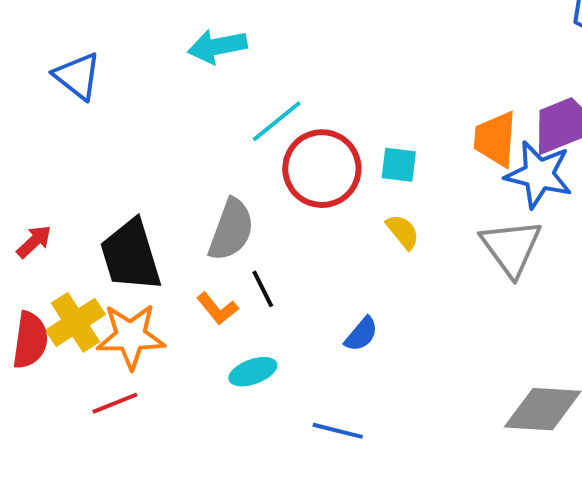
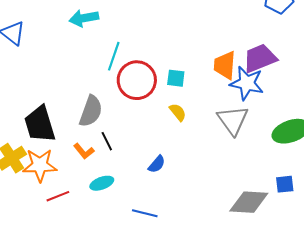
cyan line: (277, 121) -> (114, 56), turned -32
red line: (115, 403) -> (58, 196), moved

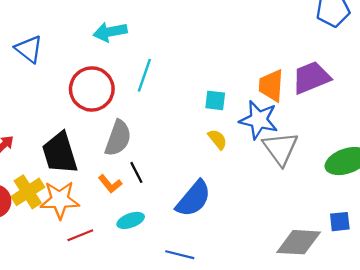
red circle: (137, 80) -> (92, 89), moved
blue star: (247, 83) -> (259, 120), moved
blue semicircle: (157, 164) -> (193, 199), size x1.8

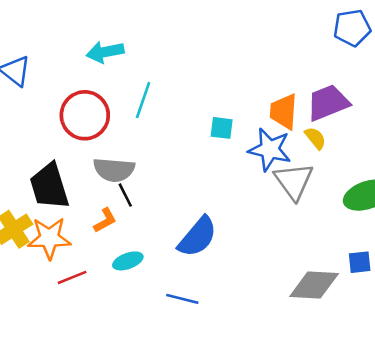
gray semicircle: (118, 138) -> (114, 170), turned 75
yellow semicircle: (218, 139) -> (315, 138), moved
black line: (136, 172) -> (125, 195), moved
orange L-shape: (110, 184) -> (105, 220), turned -80

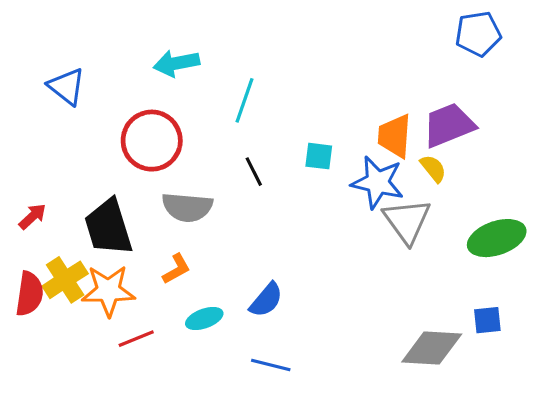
cyan line: (143, 100) -> (245, 100), moved
black line: (125, 195) -> (254, 172), moved
blue semicircle: (198, 237) -> (266, 300), moved, size x0.7

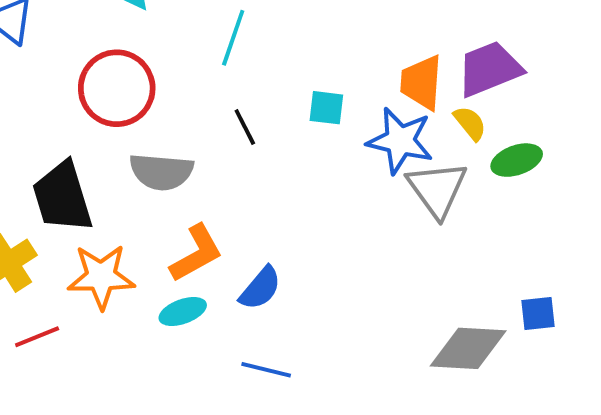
green ellipse: (497, 238) -> (517, 160), moved, size x0.7
orange L-shape: (176, 269) -> (196, 253), moved, size x1.5
orange star: (108, 291) -> (101, 277), moved
red line: (136, 339) -> (37, 337), moved

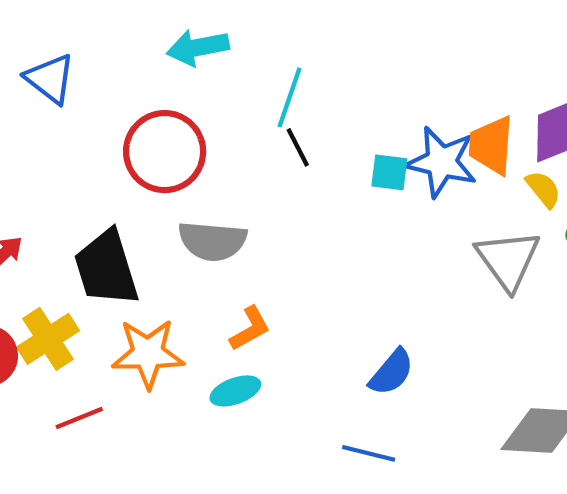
black line: (245, 127) -> (298, 147), moved
blue star: (400, 141) -> (441, 162), moved
orange L-shape: (196, 253) -> (250, 328), size x0.7
blue semicircle: (260, 288) -> (391, 372), moved
blue line: (266, 370) -> (369, 453), moved

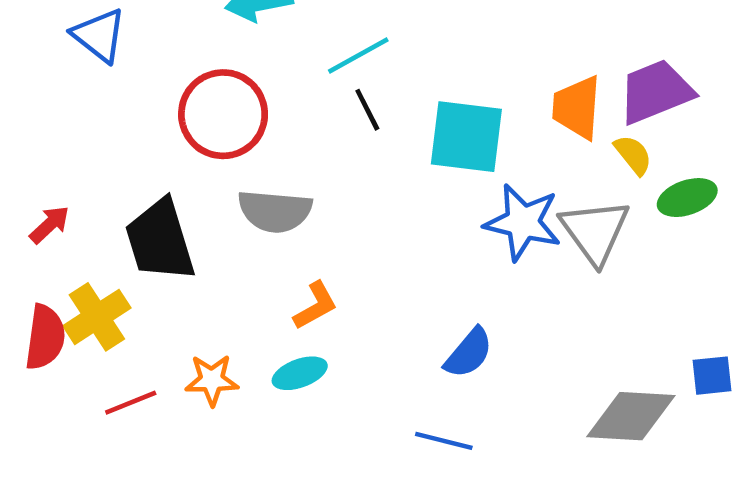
cyan line: (289, 97) -> (358, 56), turned 42
blue star: (441, 162) -> (523, 222), moved
cyan square: (389, 172) -> (466, 137), size x1.8
orange star: (148, 353) -> (212, 380), moved, size x0.7

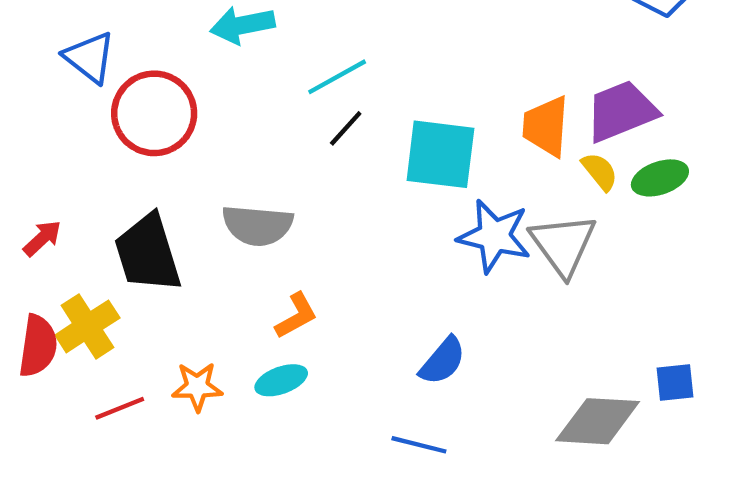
black line: (367, 110) -> (346, 128), turned 69
red circle: (223, 114) -> (154, 113), moved
green ellipse: (687, 198) -> (660, 178), moved

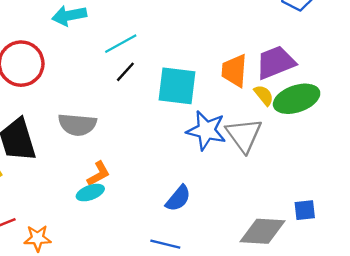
green ellipse: (660, 178) -> (297, 99), size x1.5
cyan ellipse: (281, 380) -> (90, 193), moved
orange star: (197, 387) -> (38, 238), moved

